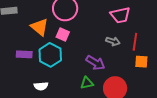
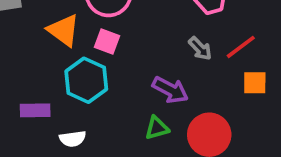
gray arrow: (113, 41) -> (200, 48), turned 32
red line: (135, 42) -> (241, 47), turned 48
purple rectangle: (24, 54) -> (35, 110), moved

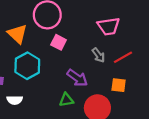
pink square: (107, 41) -> (59, 42), moved
orange square: (255, 83) -> (119, 85), moved

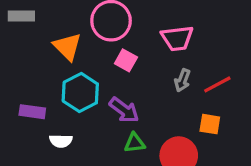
pink trapezoid: (109, 26) -> (177, 38), moved
gray arrow: (98, 55) -> (182, 80), turned 56
purple arrow: (77, 78) -> (124, 110), moved

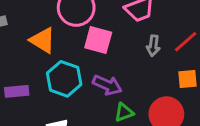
pink square: (126, 60) -> (98, 40), size x1.4
purple rectangle: (32, 112) -> (17, 91), moved

